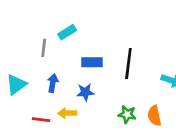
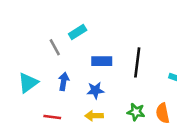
gray line: (44, 48) -> (55, 47), turned -36
yellow arrow: (67, 113) -> (94, 116), moved

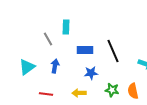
cyan rectangle: (78, 32) -> (66, 27), turned -56
black line: (137, 62) -> (113, 51), turned -30
blue star: (95, 90) -> (91, 73), moved

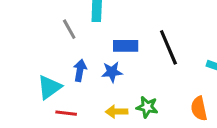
cyan triangle: (27, 67) -> (49, 87), moved
blue star: (91, 73) -> (112, 72), moved
green star: (112, 90) -> (147, 107), moved

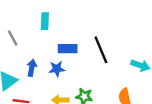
gray line: (69, 29) -> (13, 38), moved

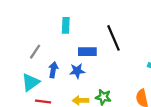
gray line: (13, 38) -> (35, 52), moved, turned 63
black line: (101, 50) -> (114, 38), moved

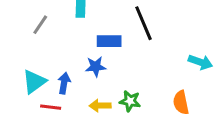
gray line: (35, 52) -> (40, 25), moved
blue arrow: (53, 70) -> (64, 83), moved

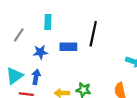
black line: (144, 23) -> (93, 34), turned 35
blue star: (96, 67) -> (40, 52), moved

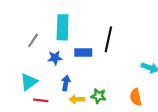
cyan rectangle: (48, 22) -> (63, 27), size x1.6
blue arrow: (36, 77) -> (66, 83), moved

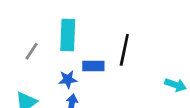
blue star: (55, 58) -> (68, 79), moved

